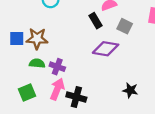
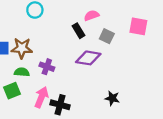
purple cross: (57, 67) -> (47, 67), moved
green square: (27, 92) -> (12, 91), moved

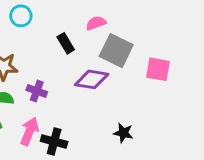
pink square: (138, 26) -> (158, 69), moved
black rectangle: (78, 31) -> (66, 43), moved
gray square: (107, 36) -> (116, 51), size x1.6

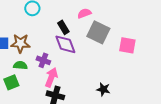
purple diamond: (92, 79) -> (65, 44), moved, turned 60
pink arrow: (30, 131) -> (51, 77), moved

